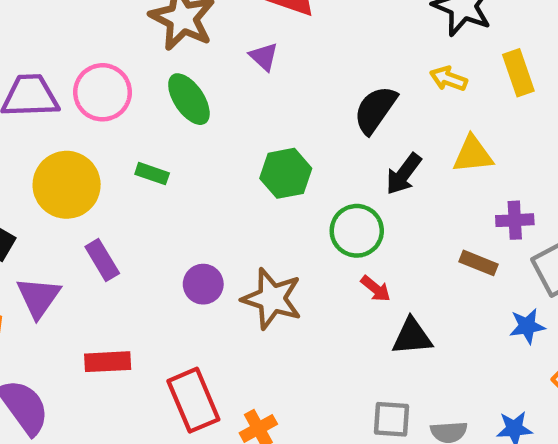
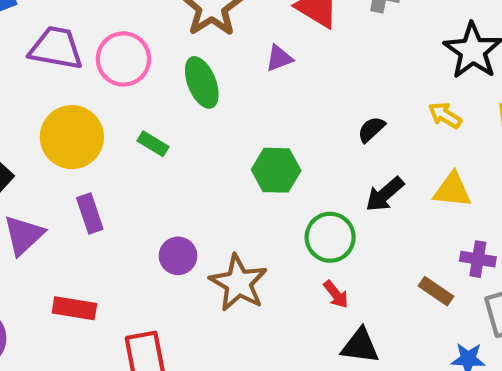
purple triangle: (264, 57) -> (279, 58), turned 44
black semicircle: (375, 110) -> (371, 129), size x0.6

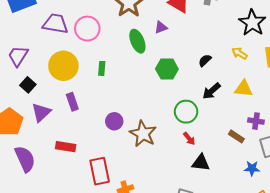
green ellipse: (202, 82) -> (137, 41), moved
green rectangle: (153, 144) -> (102, 68), turned 64
green hexagon: (276, 170) -> (167, 69), moved

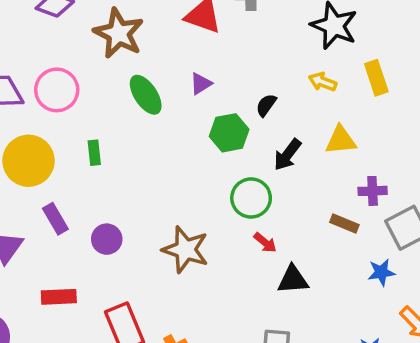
purple triangle: (161, 27) -> (201, 84), moved
green hexagon: (167, 69) -> (229, 133), moved
purple circle: (114, 121) -> (107, 239), moved

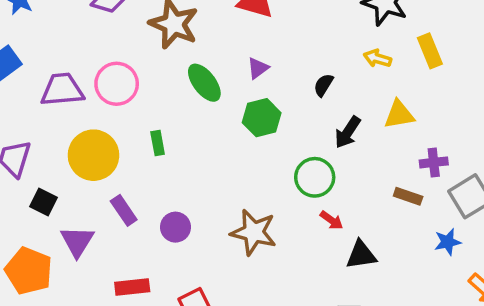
green hexagon: (229, 133) -> (262, 118), moved

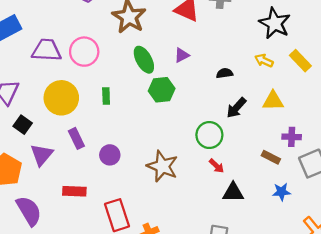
yellow rectangle: (430, 51) -> (300, 61), turned -30
black semicircle: (323, 85) -> (225, 73), turned 42
green hexagon: (262, 118) -> (162, 90), moved
blue star: (448, 242) -> (281, 192), moved

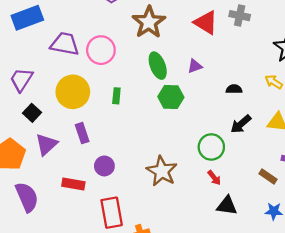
purple circle: (110, 155) -> (104, 166), moved

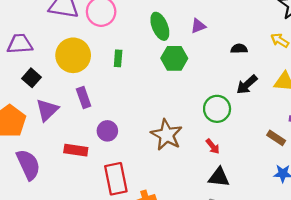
purple trapezoid: (21, 80) -> (20, 44), turned 55
red arrow: (214, 178) -> (213, 146), moved
black triangle: (227, 206) -> (219, 177), moved

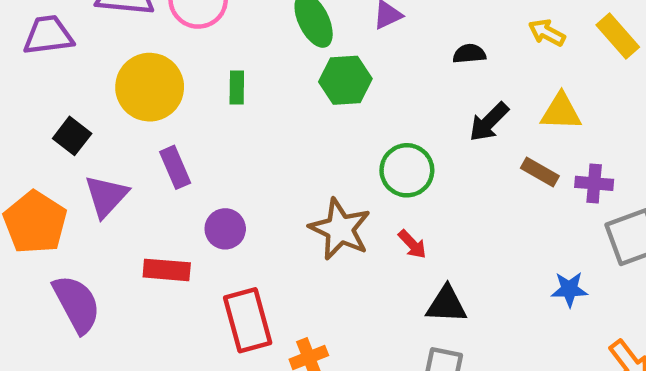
purple trapezoid: (20, 44) -> (48, 35), moved
green circle: (217, 109) -> (407, 170), moved
brown rectangle: (276, 138) -> (540, 172), moved
red arrow: (213, 146) -> (412, 244), moved

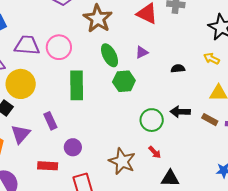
yellow circle: (150, 87) -> (21, 84), moved
green rectangle: (237, 87) -> (77, 85), size x2.0
black arrow: (489, 122) -> (180, 112), moved, turned 48
brown star: (340, 229) -> (122, 161), moved

